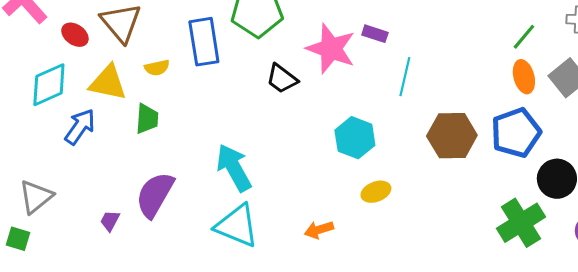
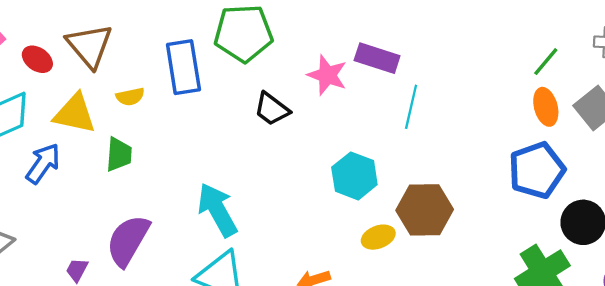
purple rectangle: (375, 34) -> (377, 58), size x1.5
pink star: (331, 49) -> (327, 75), size x0.7
brown hexagon: (452, 136) -> (425, 210), moved

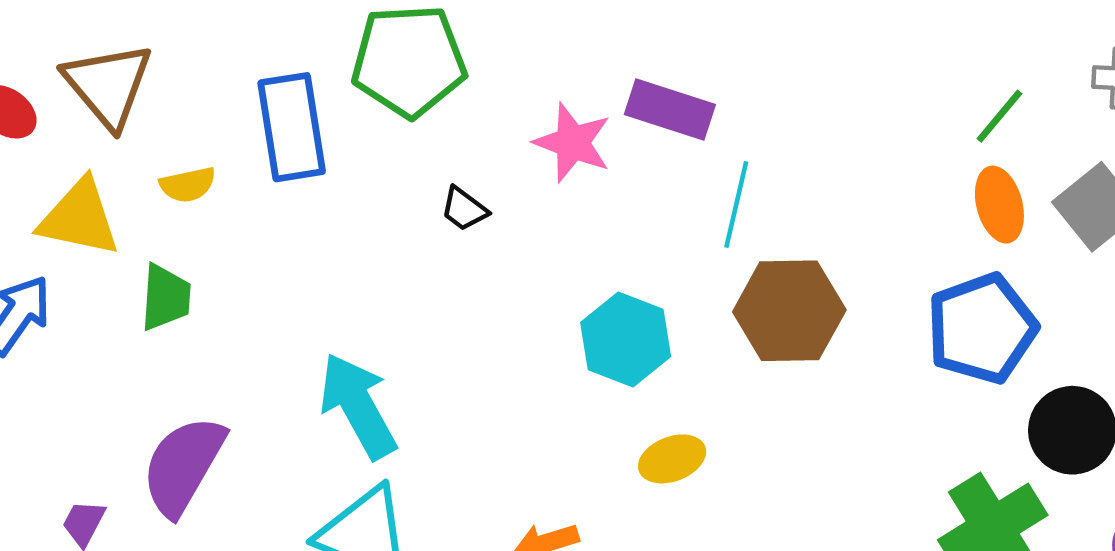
black trapezoid: (272, 109) -> (464, 209), size x0.7
brown hexagon: (425, 210) -> (789, 311), moved

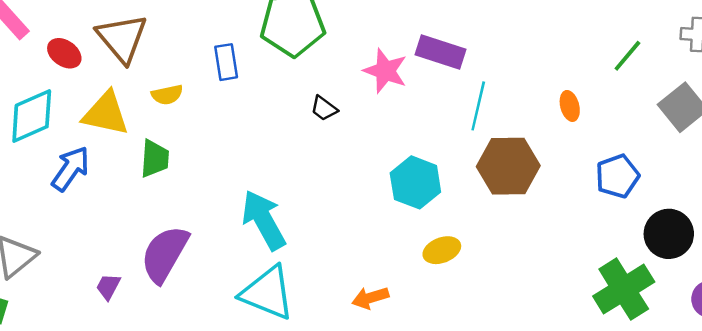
blue rectangle: (292, 127) -> (226, 62), size x0.6
orange ellipse: (999, 205) -> (570, 106), moved, size x0.7
blue pentagon: (982, 328) -> (617, 176), size x0.7

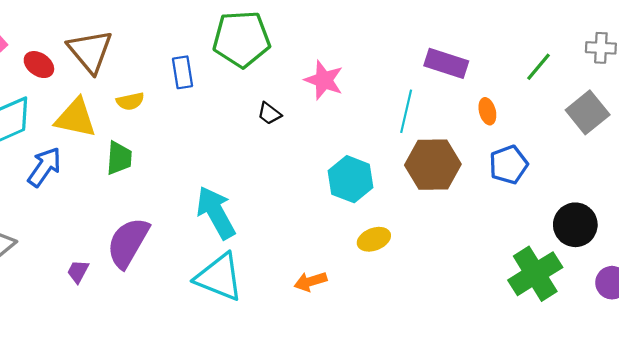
purple rectangle: (441, 52) -> (446, 63), moved
blue pentagon: (617, 176) -> (509, 165), moved

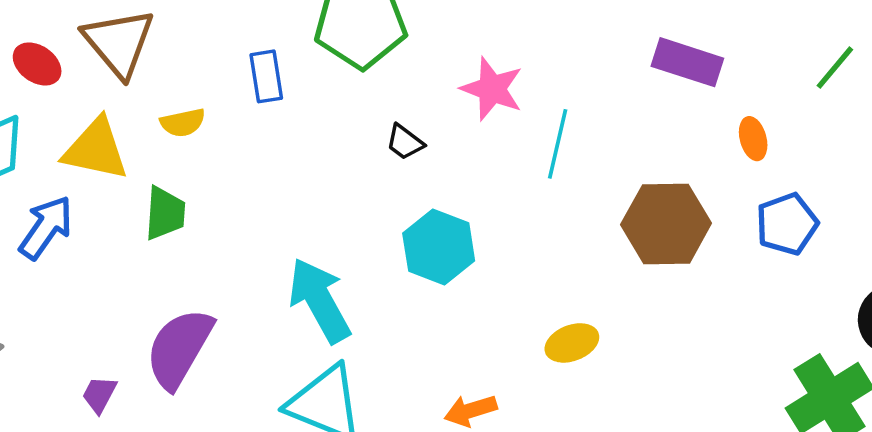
cyan line: (406, 111) -> (558, 144), moved
cyan hexagon: (351, 179) -> (439, 247), moved

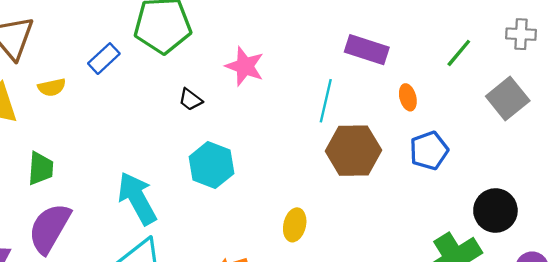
blue rectangle: (266, 76) -> (104, 59), turned 56
cyan line: (558, 144) -> (326, 101), moved
green trapezoid: (165, 213) -> (41, 168), moved
yellow ellipse: (572, 343) -> (295, 225), turned -56

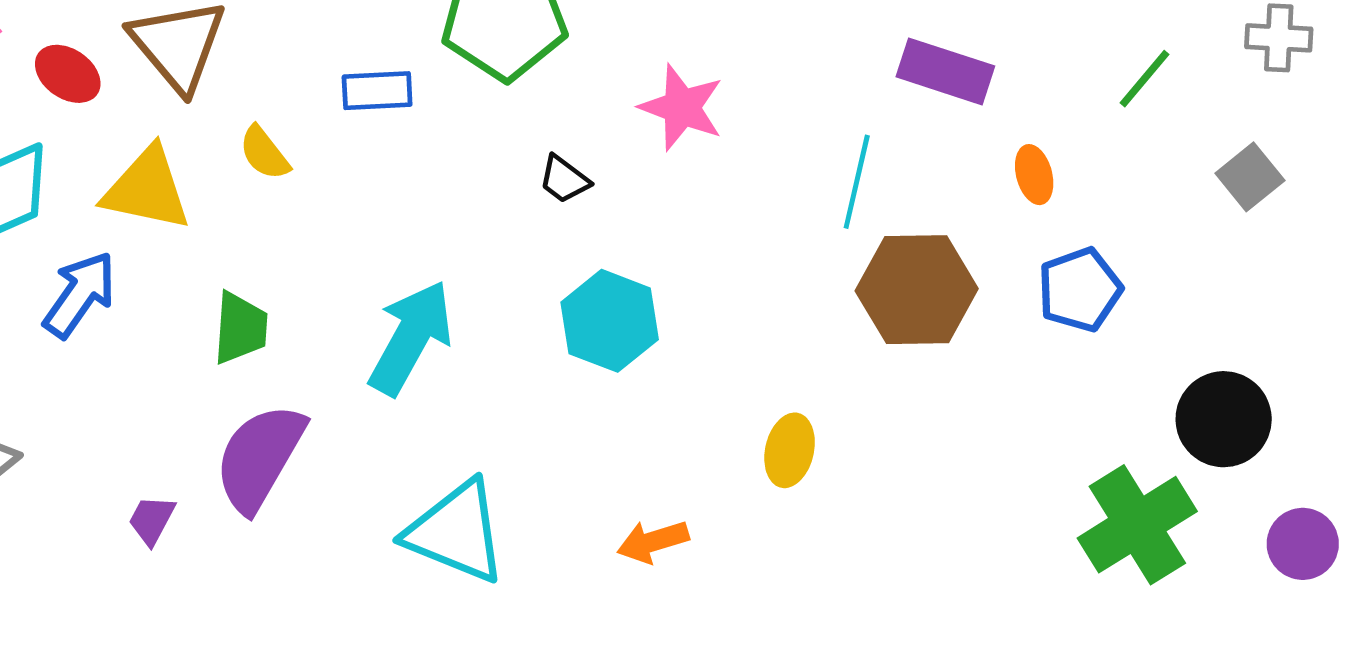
blue rectangle: (104, 59) -> (377, 91), turned 40
yellow semicircle: (52, 87) -> (264, 153), turned 64
gray square: (508, 98) -> (1250, 177), size x0.7
cyan arrow: (137, 198) -> (411, 338), moved, turned 58

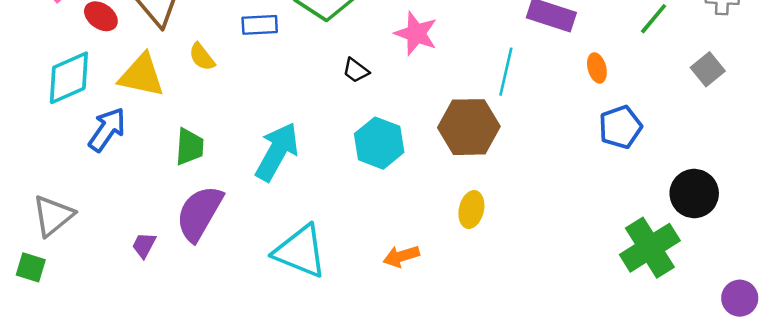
brown hexagon: (917, 290) -> (469, 127), moved
purple circle: (1303, 544) -> (740, 298), moved

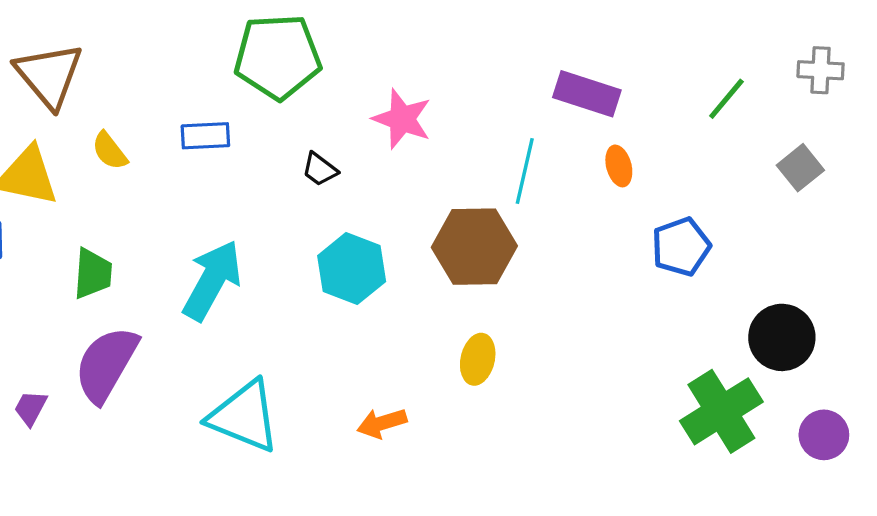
blue rectangle: (260, 25) -> (205, 136), moved
orange ellipse: (597, 68) -> (619, 166), moved
purple circle: (740, 298) -> (824, 435), moved

